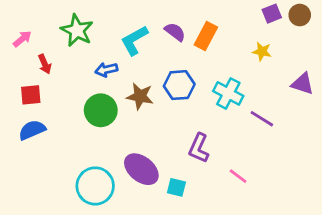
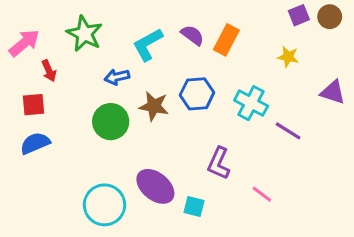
pink arrow: (22, 39) -> (24, 43), size x1.5

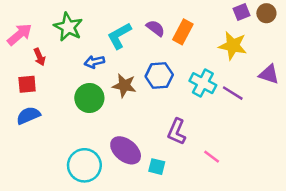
yellow star: (288, 57) -> (233, 46), size x1.6
purple line: (288, 131) -> (233, 93), moved

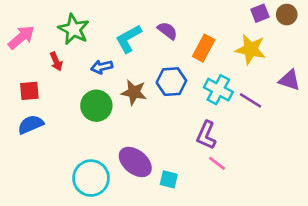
orange rectangle: (183, 32) -> (204, 48), moved
red arrow: (40, 57) -> (56, 61), moved
purple L-shape: (177, 132) -> (206, 135), moved
pink line: (212, 157) -> (217, 163), moved

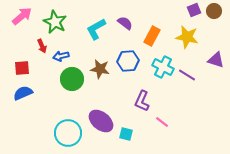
pink arrow: (21, 37) -> (22, 16), moved
blue arrow: (102, 67) -> (61, 56), moved
purple L-shape: (206, 135) -> (142, 101), moved

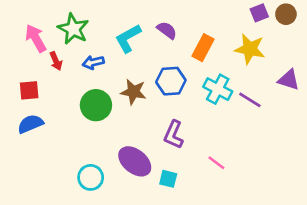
pink arrow: (22, 16) -> (36, 38), moved, turned -80
blue arrow: (61, 56) -> (93, 62), moved
purple L-shape: (142, 101) -> (174, 135), moved
cyan circle: (68, 133) -> (91, 177), size x0.7

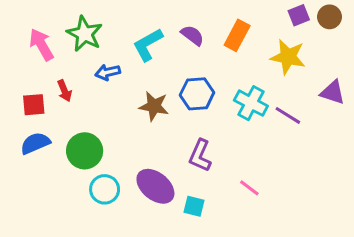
orange rectangle: (203, 48) -> (237, 35), moved
red arrow: (56, 61) -> (65, 91), moved
green circle: (96, 105) -> (85, 151), moved
cyan circle: (91, 177) -> (105, 189), moved

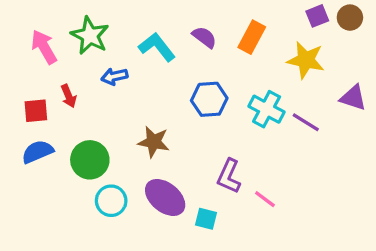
cyan L-shape: (148, 45) -> (157, 47), turned 81
brown star: (154, 106) -> (154, 142), moved
purple L-shape: (200, 155) -> (229, 176), moved

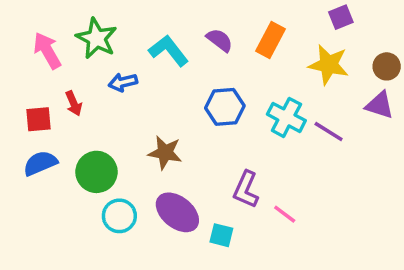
brown circle: (350, 18) -> (387, 66), moved

